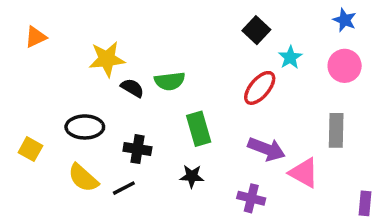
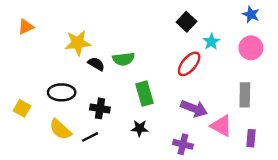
purple rectangle: (365, 203) -> (251, 138), moved

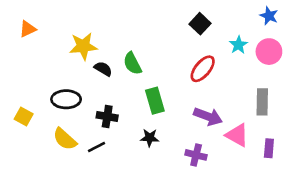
cyan star: (211, 42) -> (238, 45), moved
green semicircle: (123, 59) -> (132, 63), turned 70

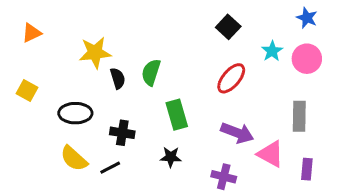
green semicircle: (132, 63) -> (151, 72), turned 45
black semicircle: (103, 69) -> (118, 78), turned 42
yellow square: (24, 117) -> (27, 90), moved

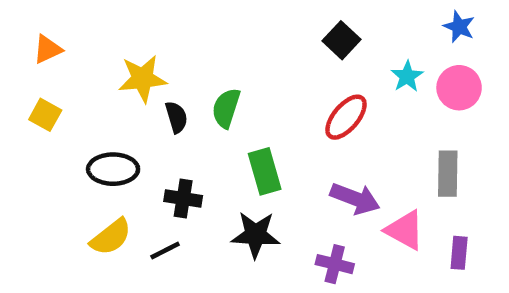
yellow square: (27, 90) -> (45, 115), moved
black star: (171, 157) -> (256, 235), size x1.5
yellow semicircle: (74, 159) -> (111, 237), turned -80

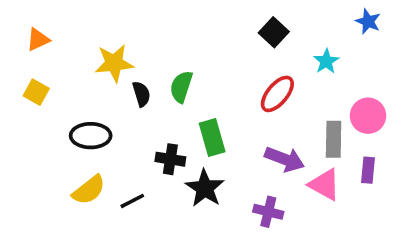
pink circle: (459, 88) -> (368, 116), moved
gray rectangle: (448, 174) -> (334, 139), moved
black cross: (183, 199) -> (170, 159), moved
black star: (256, 235) -> (205, 188), turned 30
purple rectangle: (459, 253) -> (368, 170), moved

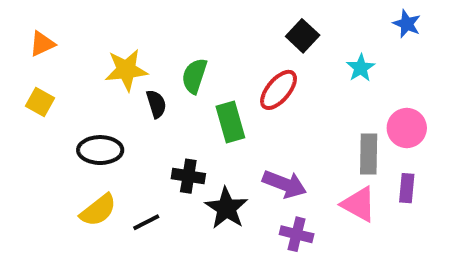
green semicircle: (181, 87) -> (194, 76), moved
red ellipse: (277, 94) -> (279, 90), moved
green rectangle: (212, 137) -> (230, 122), moved
purple arrow: (285, 159) -> (285, 184), moved

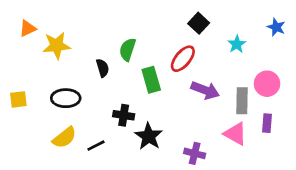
blue star: (407, 24) -> (276, 27), moved
yellow star: (126, 70) -> (57, 46), moved
yellow square: (40, 102) -> (18, 99), moved, turned -36
purple arrow: (285, 184) -> (205, 90), moved

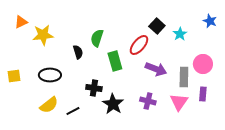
black square: (199, 23) -> (157, 26), moved
pink triangle: (235, 134) -> (179, 102), turned 36
purple cross: (195, 153) -> (148, 101), moved

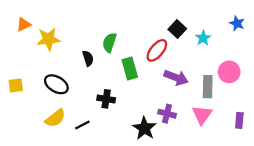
black ellipse: (50, 75) -> (56, 84), turned 30
purple rectangle: (203, 94) -> (239, 120), moved
black star: (113, 104) -> (144, 128), moved

